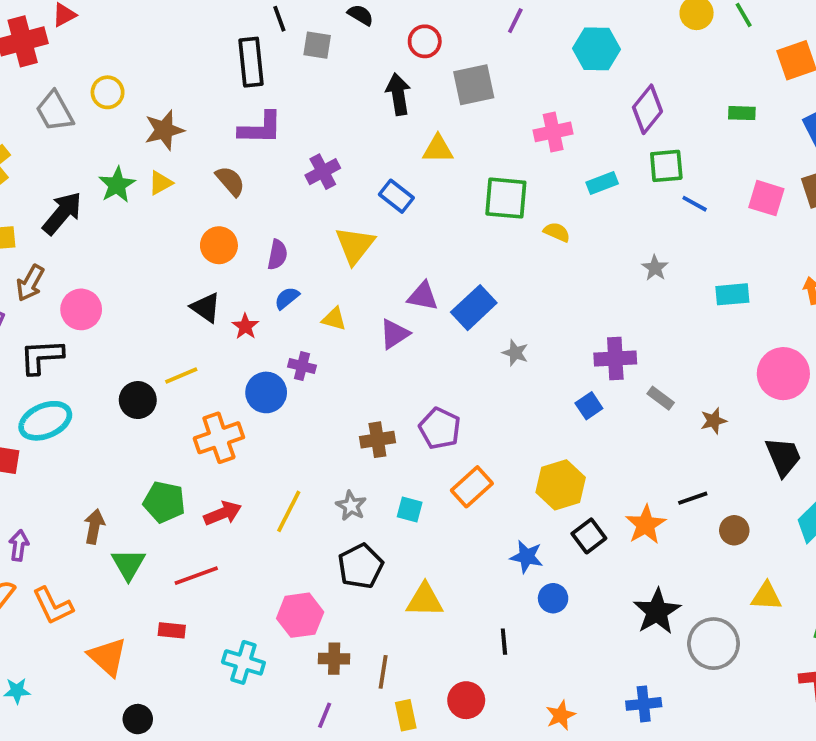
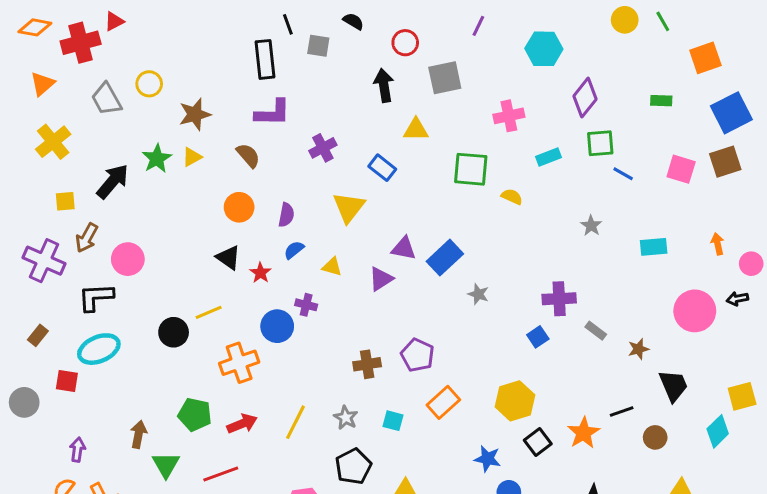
black trapezoid: (783, 457) -> (673, 386), moved

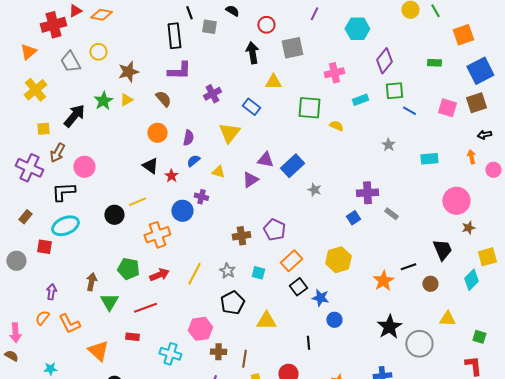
orange diamond: (35, 27) -> (101, 15), moved
black arrow: (737, 299) -> (484, 135), moved
brown star: (638, 349) -> (468, 228), moved
black square: (538, 442) -> (298, 287), moved

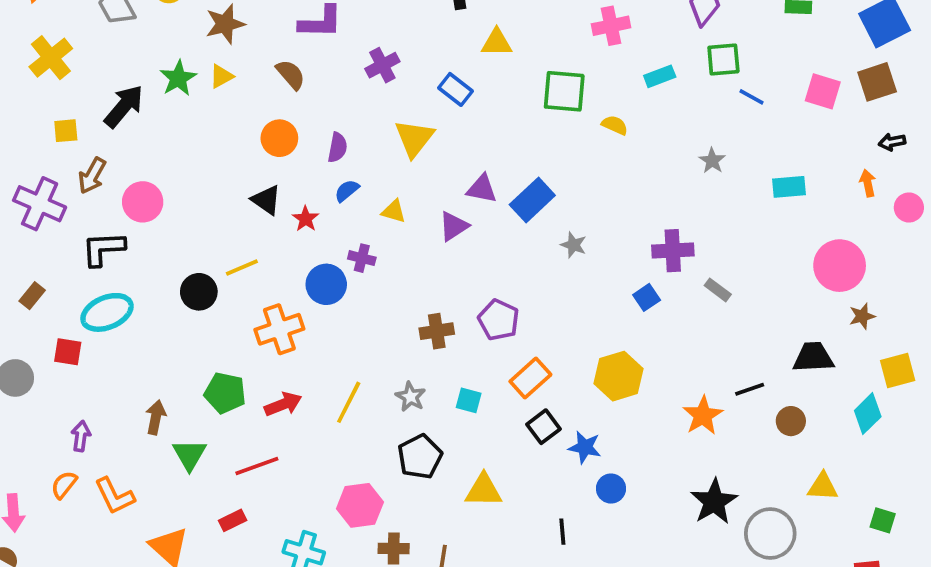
black trapezoid: (442, 250) -> (813, 357), turned -70
red rectangle: (132, 337) -> (233, 520), turned -32

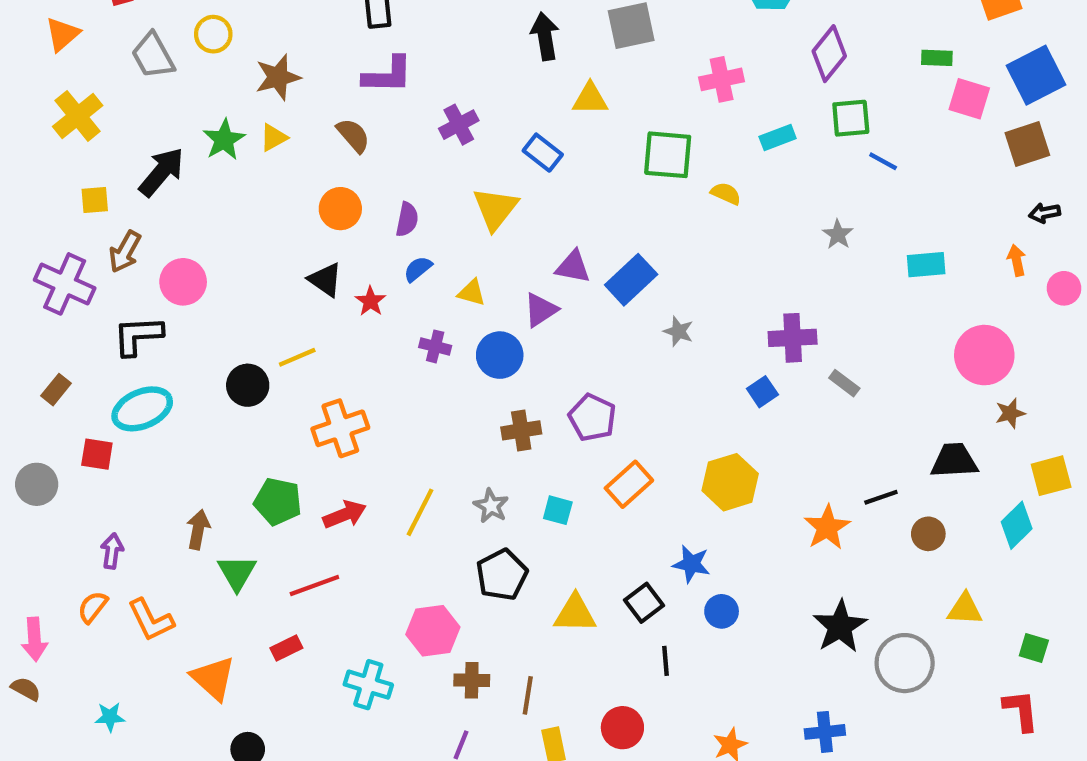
pink square: (823, 91) -> (969, 99), moved
blue circle: (326, 284) -> (500, 355), moved
black square: (544, 427) -> (644, 603), moved

